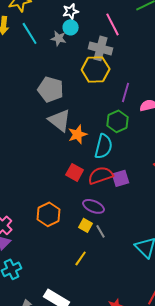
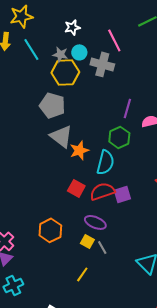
cyan circle: (71, 27) -> (79, 52), moved
yellow hexagon: (96, 69) -> (65, 72), moved

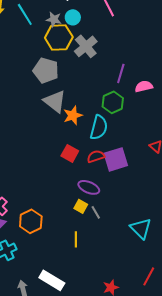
gray cross: (102, 64) -> (86, 46), moved, turned 35
red semicircle: (102, 191) -> (96, 156), size x0.7
purple square: (122, 194) -> (116, 159), size x1.4
orange hexagon: (50, 230) -> (31, 221), moved
yellow line: (82, 274) -> (76, 239), turned -35

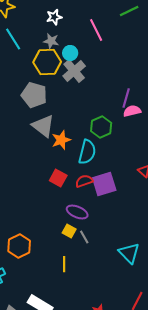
cyan circle: (73, 17) -> (70, 53), moved
gray star: (54, 19) -> (51, 41), moved
purple line: (121, 73) -> (126, 98), moved

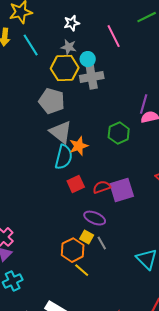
gray cross: (74, 71) -> (92, 77), turned 30
cyan semicircle: (87, 152) -> (64, 157), moved
red square: (58, 178) -> (76, 184), turned 36
orange hexagon: (19, 246) -> (73, 250), moved
yellow line: (64, 264) -> (82, 270), turned -49

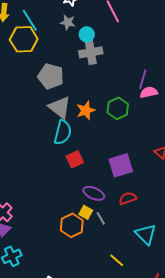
yellow hexagon: (65, 68) -> (24, 39), moved
orange star: (79, 146) -> (86, 110), moved
red semicircle: (102, 187) -> (128, 198), moved
yellow line: (82, 270) -> (117, 260), moved

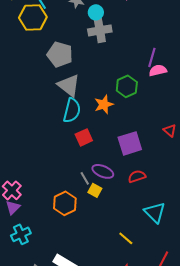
orange star: (86, 110) -> (104, 104), moved
gray line: (101, 218) -> (85, 178), moved
orange hexagon: (72, 225) -> (65, 203), moved

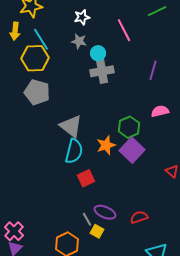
gray pentagon: (60, 54) -> (37, 92), moved
purple line: (152, 57) -> (153, 70), moved
purple square: (130, 143) -> (132, 150), moved, turned -30

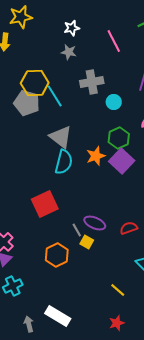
cyan line: (41, 39) -> (55, 96), moved
cyan circle: (98, 53) -> (114, 102), moved
yellow hexagon: (35, 58) -> (35, 83), moved
red square: (86, 178) -> (45, 204), moved, size x1.5

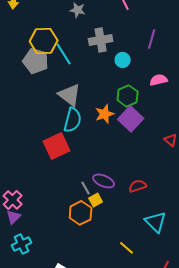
red square: (45, 204) -> (57, 146), moved
yellow square: (87, 242) -> (96, 200), turned 32
orange hexagon: (57, 255) -> (81, 213), moved

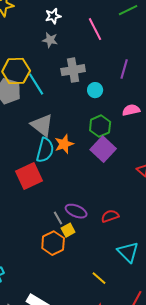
orange star: (105, 114) -> (64, 144), moved

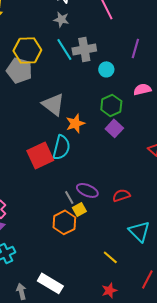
cyan line: (36, 84) -> (64, 49), moved
purple square: (103, 149) -> (114, 128), size x0.7
cyan semicircle: (45, 150) -> (61, 147), moved

